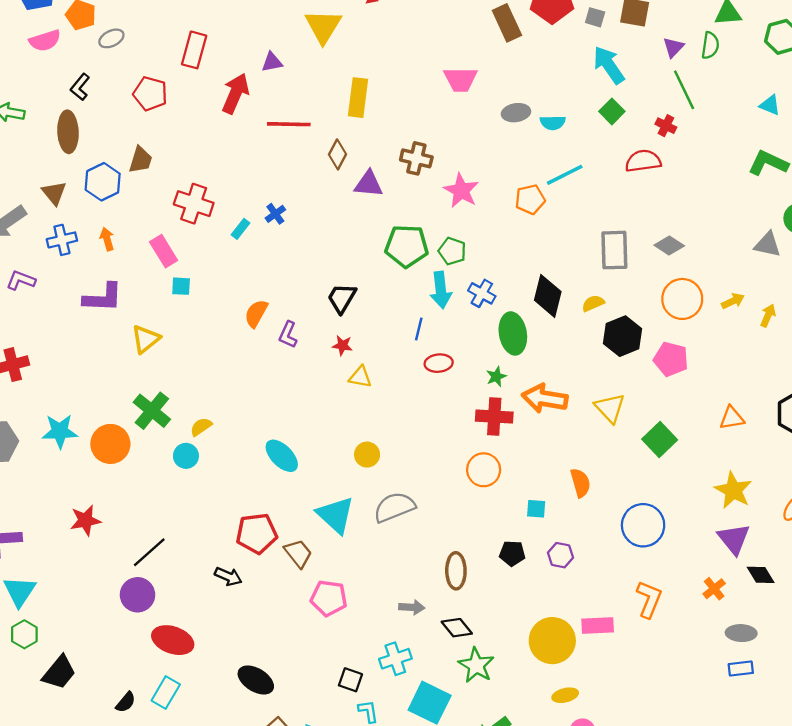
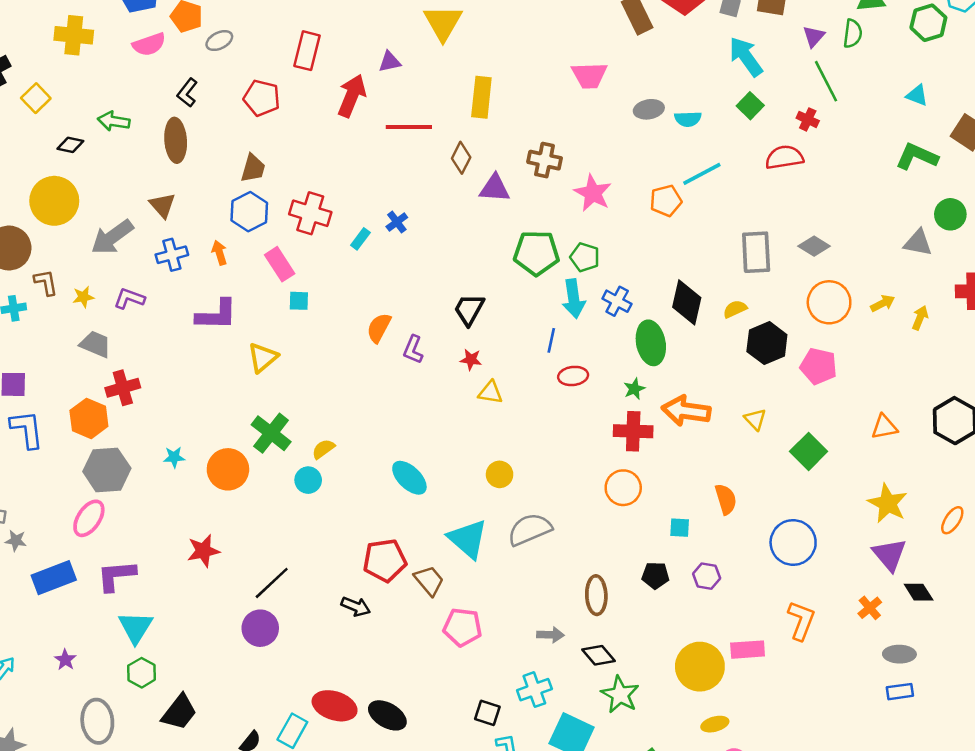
blue hexagon: (103, 182) -> (249, 212), moved
yellow triangle: (610, 408) -> (755, 419), size x0.7
cyan star: (60, 431) -> (174, 457), size x0.6
red ellipse: (173, 640) -> (335, 706), moved

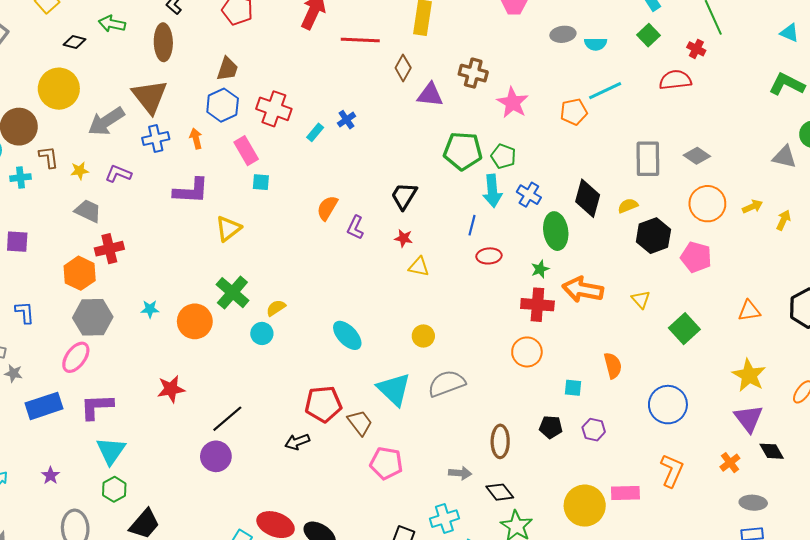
brown triangle: (162, 205) -> (150, 96), size x1.6
blue L-shape: (27, 429) -> (25, 312), moved, size x0.7
black arrow: (356, 607) -> (297, 442), turned 135

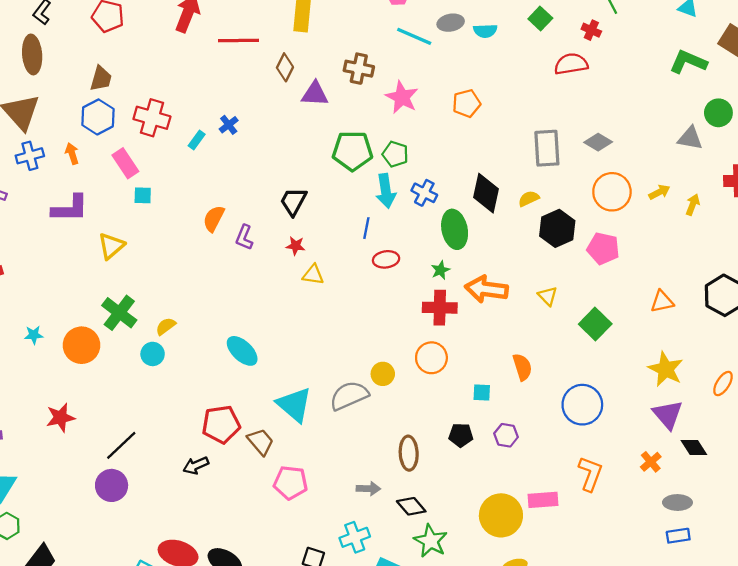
cyan line: (605, 91) -> (414, 36), moved, turned 52
yellow circle: (423, 336) -> (383, 374), moved

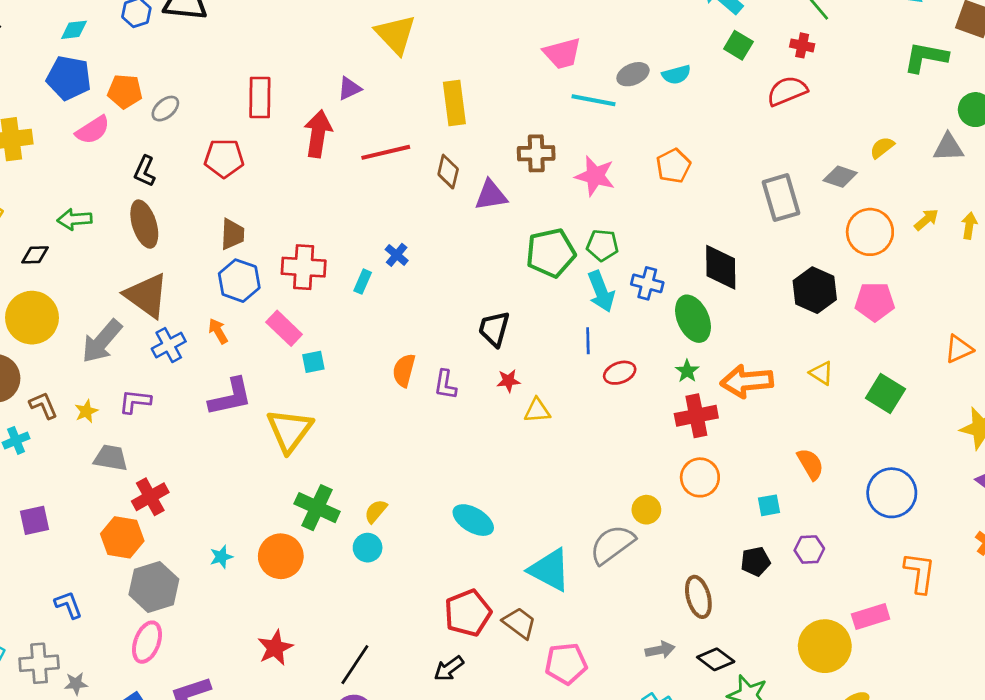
yellow semicircle: (529, 199) -> (882, 148), moved
yellow triangle: (111, 246) -> (289, 430), size x1.4

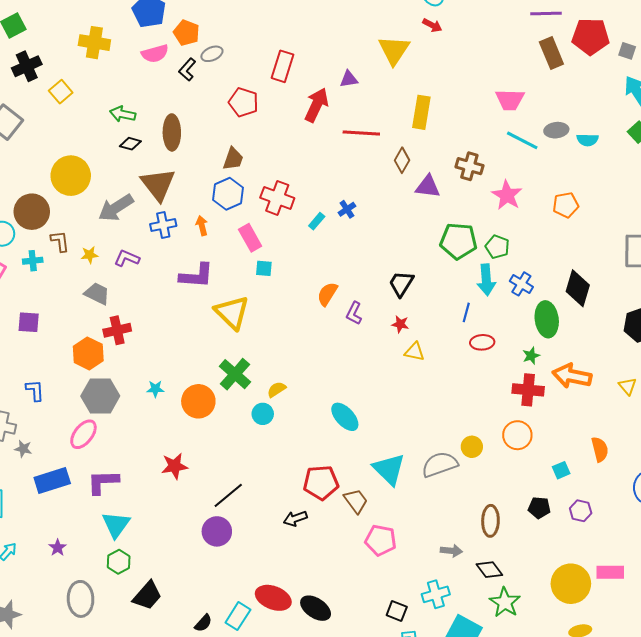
black L-shape: (145, 171) -> (187, 70), moved
black diamond: (35, 255) -> (130, 144), moved
yellow triangle: (289, 430) -> (232, 313), turned -39
cyan square: (769, 505) -> (561, 470), turned -30

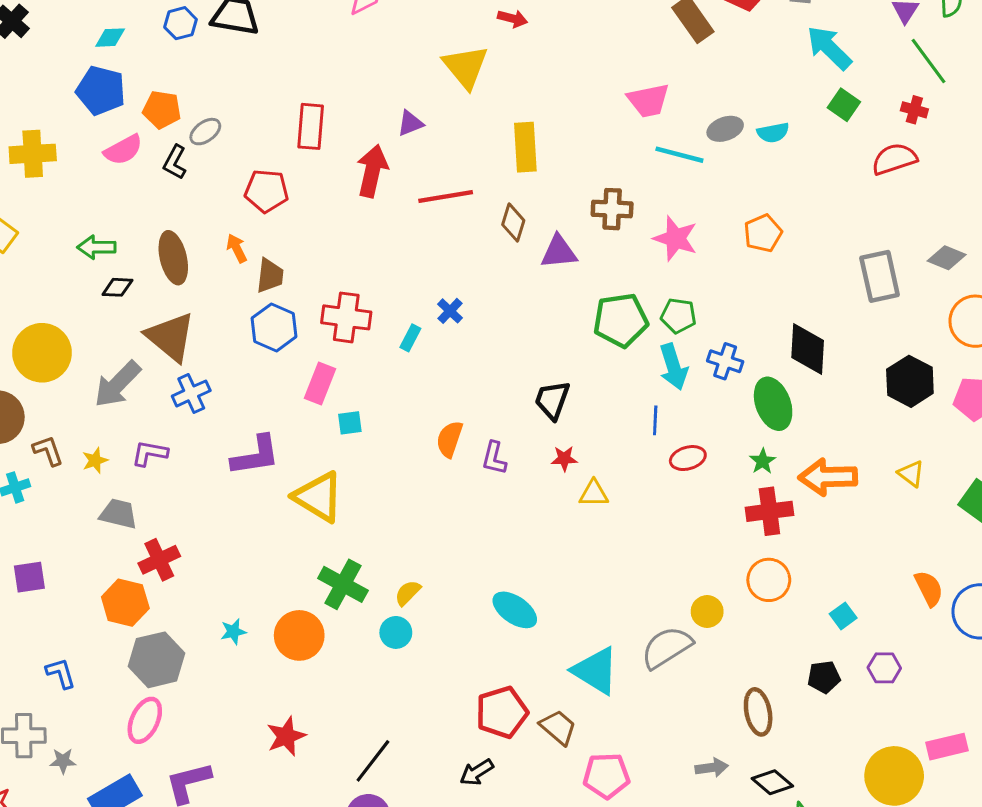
orange arrow: (202, 226) -> (237, 248), moved
pink rectangle: (250, 238) -> (320, 384), turned 64
orange semicircle: (600, 449) -> (929, 588), moved

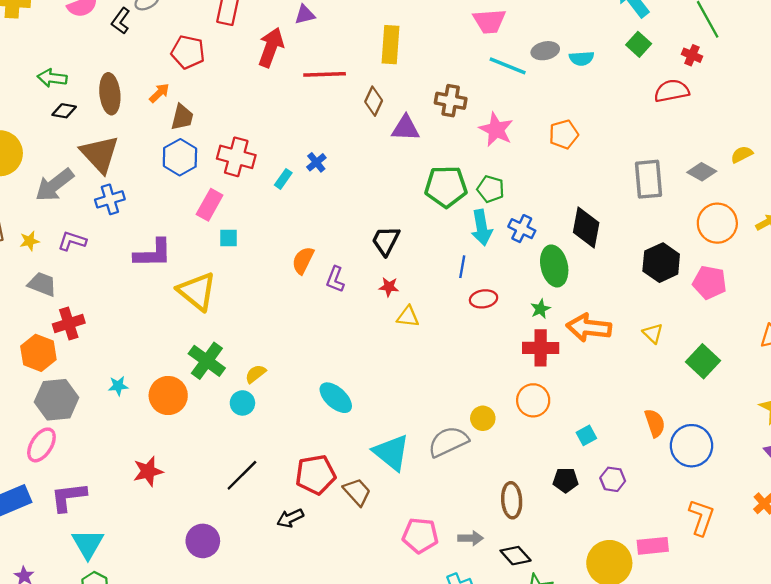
orange arrow: (237, 248) -> (159, 93), turned 65
black line: (373, 761) -> (242, 475), moved
pink pentagon: (607, 776) -> (420, 535), moved

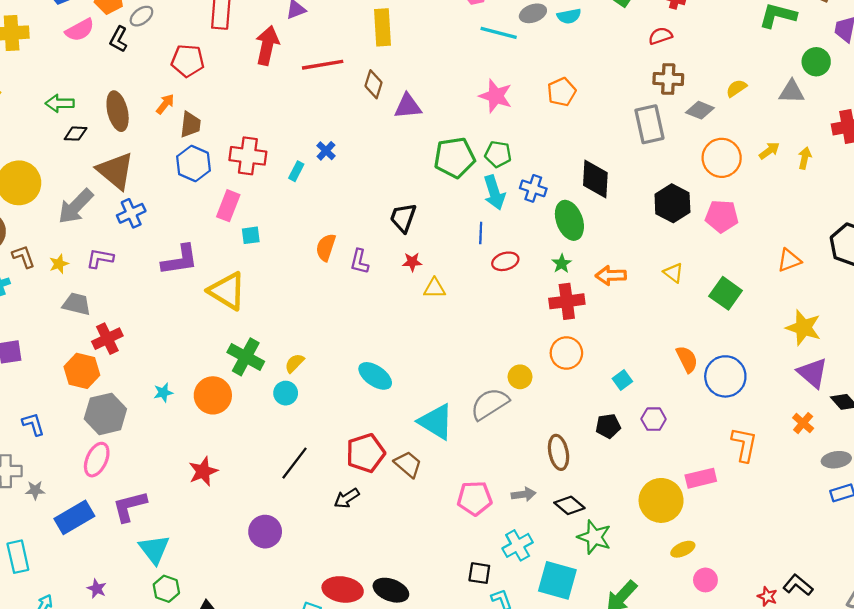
red semicircle: (672, 91) -> (660, 36), size x0.7
brown cross: (451, 101) -> (668, 79), moved
orange arrow: (589, 328) -> (611, 275), size x0.7

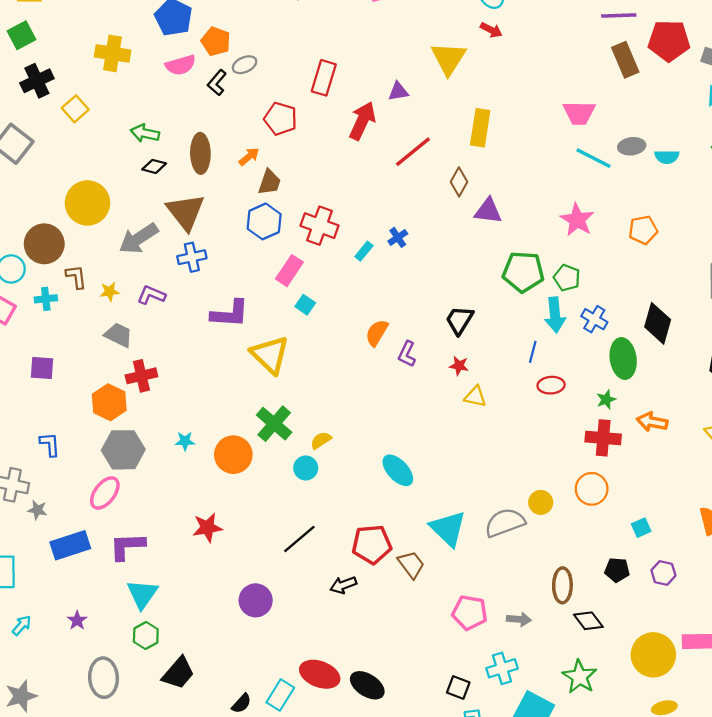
red line: (323, 65) -> (413, 152), turned -42
cyan square: (251, 235) -> (305, 305), turned 30
black diamond: (569, 505) -> (588, 621), moved

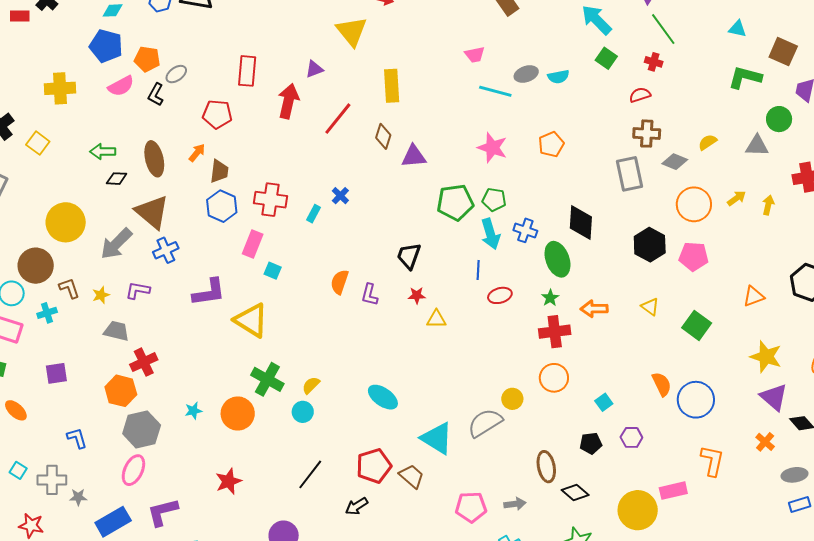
pink trapezoid: (579, 113) -> (475, 55), size x0.7

